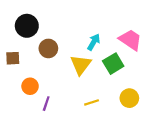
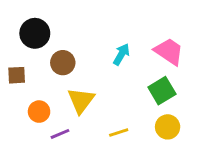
green square: (113, 64) -> (162, 91), moved
yellow triangle: (81, 65) -> (81, 100), moved
purple line: (46, 104) -> (60, 134), turned 48

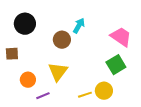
cyan arrow: (121, 54) -> (79, 26), moved
brown circle: (63, 63) -> (62, 40), moved
yellow circle: (168, 127) -> (104, 91), moved

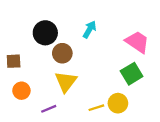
black circle: (25, 24) -> (45, 33), moved
brown circle: (62, 40) -> (62, 53), moved
orange circle: (28, 80) -> (21, 91), moved

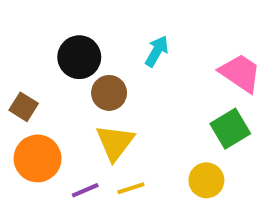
brown square: (14, 61) -> (24, 107), turned 35
orange circle: (21, 91) -> (38, 158), size x1.5
yellow line: (96, 108) -> (131, 188), moved

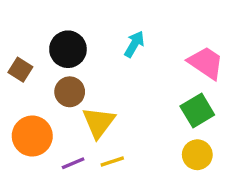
brown circle: (109, 93) -> (70, 92), moved
brown square: (24, 107) -> (20, 70), moved
yellow circle: (206, 180) -> (197, 155), moved

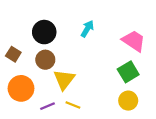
brown square: (20, 70) -> (13, 54), moved
yellow line: (112, 162) -> (73, 105), turned 40

